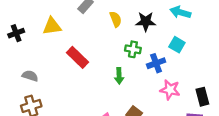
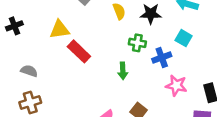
yellow triangle: (52, 26) -> (59, 30), moved

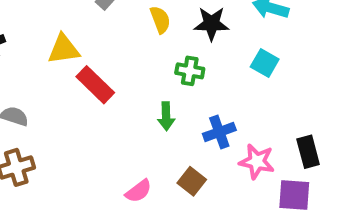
blue cross: (162, 58) -> (219, 132), moved
pink star: (176, 85) -> (257, 162), moved

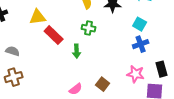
green cross: (190, 71) -> (89, 28), moved
green arrow: (166, 116) -> (77, 51), moved
blue cross: (219, 132) -> (141, 44), moved

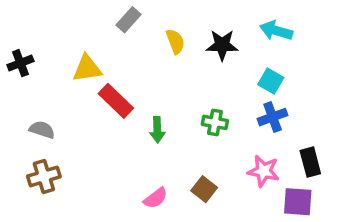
green cross: (89, 28) -> (215, 122), moved

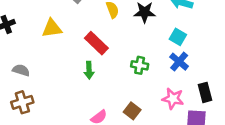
red rectangle: (116, 101) -> (96, 43), moved
blue cross: (273, 117) -> (179, 62), turned -30
green arrow: (157, 130) -> (89, 70), moved

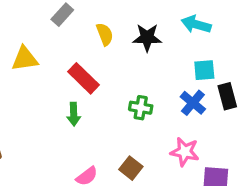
cyan square: (178, 37) -> (204, 70), moved, turned -35
black rectangle: (205, 92) -> (227, 96), moved

